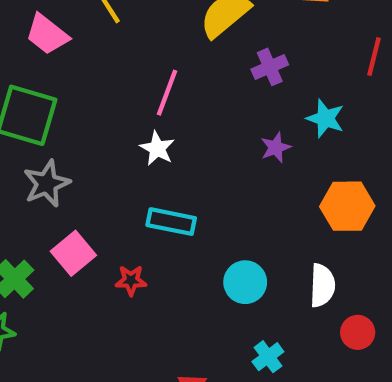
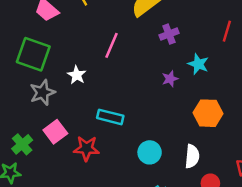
white star: (157, 148) -> (77, 75), moved
red star: (131, 280) -> (86, 148), size x1.5

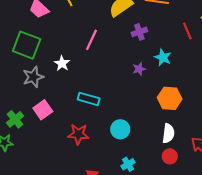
red line: (227, 31) -> (187, 31), turned -42
red star: (86, 148) -> (78, 134), moved
white semicircle: (192, 156) -> (168, 133), moved

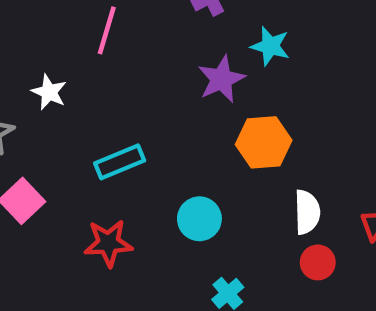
purple star: (139, 69) -> (221, 79), size x1.5
orange hexagon: (170, 98) -> (264, 142), moved
cyan rectangle: (89, 99) -> (120, 162), turned -30

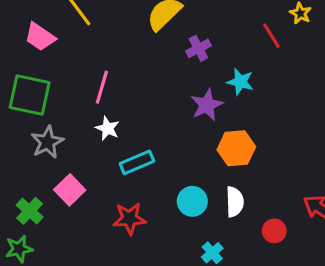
pink line: (107, 30) -> (102, 87), moved
white star: (49, 92) -> (108, 128), moved
white semicircle: (307, 212) -> (235, 202), moved

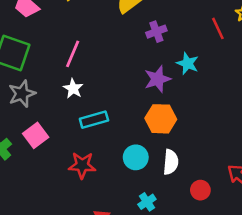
orange hexagon: (236, 148) -> (161, 119), moved

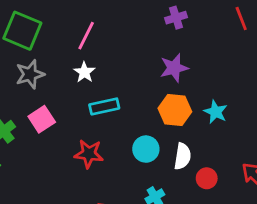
cyan star: (188, 63) -> (216, 112), moved
red circle: (200, 190) -> (207, 178), moved

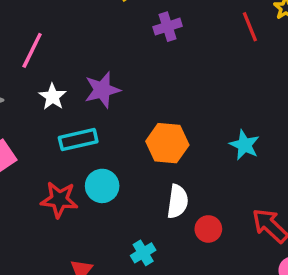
pink line: (86, 36) -> (32, 50), moved
purple star: (174, 68) -> (102, 90), moved
cyan star: (216, 112) -> (244, 145), moved
cyan circle: (146, 149) -> (102, 186), moved

